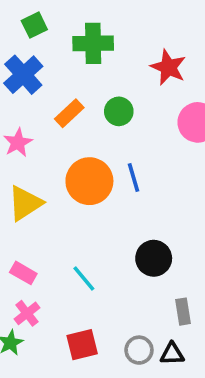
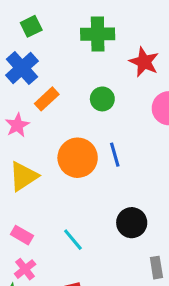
green cross: (93, 43) -> (98, 34), moved
orange rectangle: (69, 113) -> (47, 99), moved

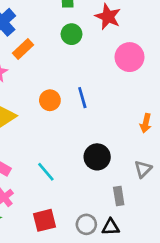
green circle: (102, 99) -> (72, 34), moved
orange circle: (78, 158) -> (50, 100), size x0.6

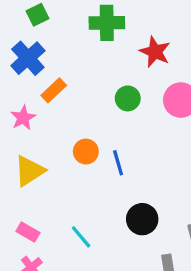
green circle: (72, 34) -> (128, 98), moved
blue line: (82, 98) -> (118, 163), moved

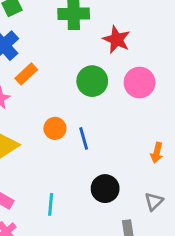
green circle: (128, 98) -> (92, 81), size x1.4
cyan line: (81, 237) -> (51, 204), turned 45

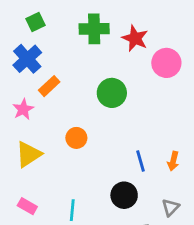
red star: (117, 40) -> (135, 38), moved
pink circle: (140, 83) -> (166, 63), moved
blue line: (84, 138) -> (140, 161), moved

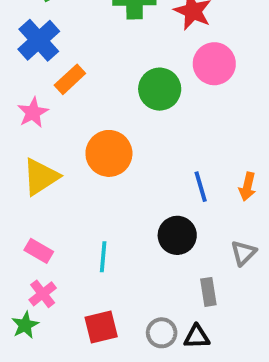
pink circle: (166, 63) -> (214, 64), moved
orange circle: (76, 138) -> (109, 153), size x1.5

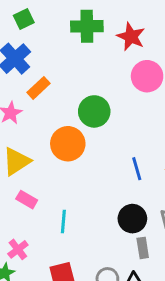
green circle: (160, 89) -> (94, 111), moved
black circle: (177, 235) -> (132, 219), moved
pink rectangle: (39, 251) -> (27, 200), moved

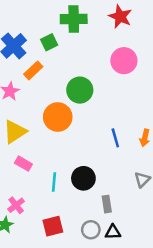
green square: (24, 19) -> (49, 42), moved
red star: (131, 37) -> (120, 17), moved
black circle: (132, 219) -> (83, 178), moved
gray rectangle: (143, 248) -> (107, 204), moved

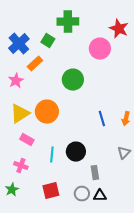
red star: (120, 17) -> (119, 29), moved
green square: (49, 42) -> (48, 41), turned -32
pink circle: (124, 61) -> (100, 49), moved
orange circle: (58, 117) -> (47, 112), moved
pink cross: (16, 205) -> (21, 166), moved, turned -32

